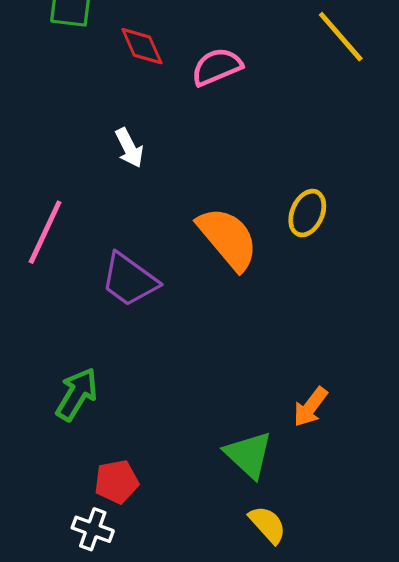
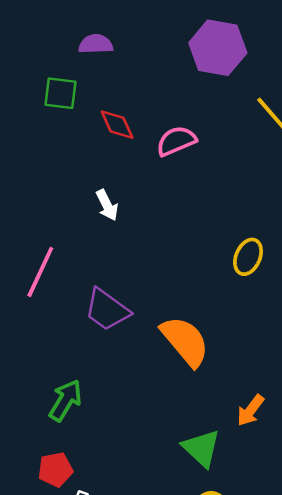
orange semicircle: (228, 238) -> (185, 341), moved
red pentagon: (117, 482) -> (55, 470), moved

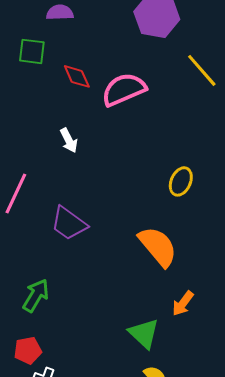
pink semicircle: (176, 141) -> (124, 89), size x1.4
orange semicircle: (185, 341) -> (158, 246), moved

